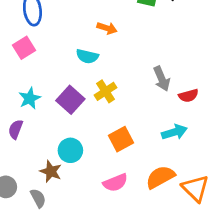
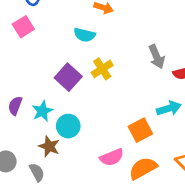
cyan star: (30, 98) -> (42, 111), moved
orange square: (121, 139) -> (140, 130), moved
orange semicircle: (160, 177) -> (143, 168), moved

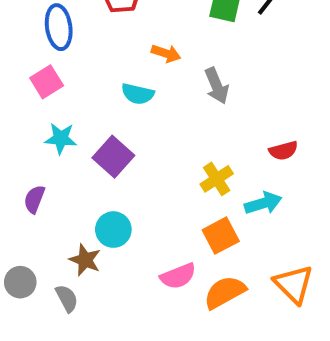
gray arrow: (157, 57) -> (217, 86), moved
yellow cross: (102, 69) -> (217, 179), moved
cyan star: (42, 111) -> (61, 138), moved, turned 30

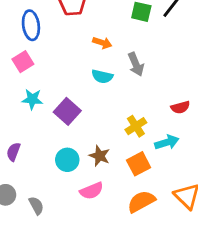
cyan semicircle: (138, 94) -> (102, 76), moved
purple semicircle: (34, 199) -> (13, 152), moved
brown star: (85, 260) -> (100, 156), moved
pink semicircle: (178, 276) -> (91, 191), moved

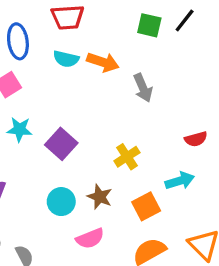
orange arrow: (102, 43) -> (103, 62), size x1.4
cyan semicircle: (102, 76) -> (66, 59), moved
yellow cross: (136, 126) -> (127, 157), moved

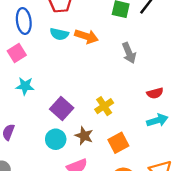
gray arrow: (143, 88) -> (129, 53), moved
purple square: (61, 144) -> (62, 109), moved
cyan arrow: (180, 181) -> (157, 120), moved

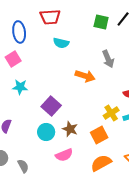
cyan semicircle: (59, 34) -> (61, 43), moved
orange arrow: (86, 36) -> (85, 76), moved
yellow cross: (104, 106) -> (111, 113), moved

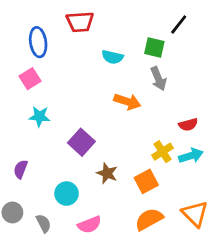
green square: (101, 22) -> (154, 48), moved
cyan semicircle: (61, 43) -> (112, 57), moved
cyan circle: (46, 132) -> (67, 194), moved
pink semicircle: (64, 155) -> (89, 225), moved

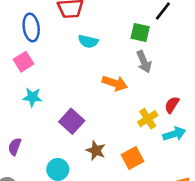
cyan semicircle: (112, 57) -> (88, 41), moved
red semicircle: (188, 125) -> (172, 105), turned 138
yellow cross: (162, 152) -> (148, 119), moved

